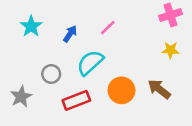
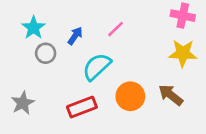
pink cross: (170, 15) -> (183, 16), turned 30
yellow star: (170, 50) -> (183, 53), size x1.5
gray circle: (51, 74) -> (46, 53), moved

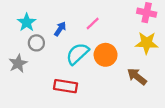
orange circle: (130, 96) -> (106, 55), moved
gray star: (23, 103) -> (18, 63), moved
red rectangle: (82, 107) -> (66, 86), turned 30

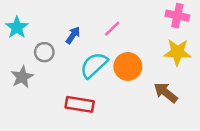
cyan star: (27, 22) -> (17, 27), moved

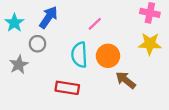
blue arrow: (73, 35) -> (48, 17), moved, size x1.5
cyan semicircle: (94, 65) -> (79, 55), turned -50
brown arrow: (166, 93) -> (126, 80), moved

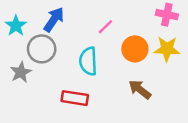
gray circle: (37, 44) -> (42, 49), size x1.5
orange circle: (108, 56) -> (135, 49), moved

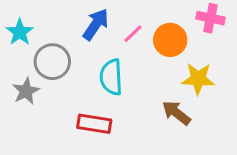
blue arrow: (54, 19) -> (96, 24), moved
orange circle: (135, 49) -> (170, 40), moved
yellow star: (167, 49) -> (198, 79), moved

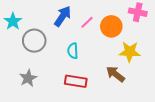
cyan semicircle: (111, 77) -> (73, 51), size x0.7
gray star: (26, 91) -> (28, 78), moved
red rectangle: (94, 124) -> (76, 81), moved

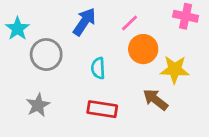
pink line: (87, 22) -> (130, 23), moved
orange circle: (111, 26) -> (143, 49), moved

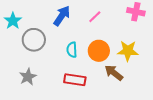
orange circle: (143, 49) -> (99, 51), moved

